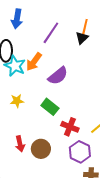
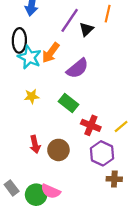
black triangle: (82, 38) -> (86, 29), moved

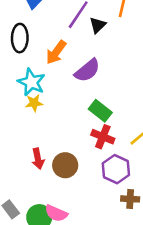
cyan star: (29, 57) -> (31, 82), moved
green rectangle: (69, 103) -> (100, 111), moved

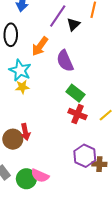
purple semicircle: (87, 70) -> (65, 61), turned 105
brown circle: (65, 165) -> (13, 139), moved
purple hexagon: (116, 169) -> (85, 156), moved

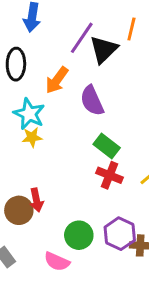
black triangle: (73, 24) -> (104, 49), size x1.5
green circle: (26, 179) -> (79, 235), moved

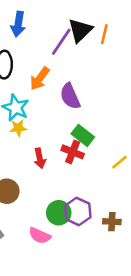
black triangle: (104, 49) -> (80, 30), moved
red cross: (110, 175) -> (73, 152), moved
red arrow: (36, 200) -> (40, 158), moved
purple hexagon: (120, 234) -> (78, 211), moved

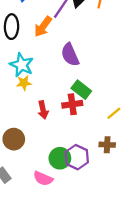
orange arrow: (40, 79) -> (43, 27), moved
red cross: (73, 152) -> (72, 104), turned -30
brown cross: (112, 222) -> (107, 145), moved

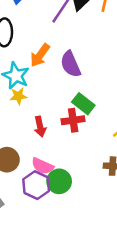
orange arrow: (43, 27) -> (40, 55), moved
purple hexagon: (77, 157) -> (36, 185), moved
pink semicircle: (43, 178) -> (43, 166), moved

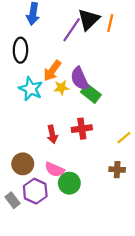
yellow star: (18, 96) -> (61, 88), moved
green rectangle: (83, 104) -> (91, 93), moved
purple hexagon: (36, 185) -> (35, 191), moved

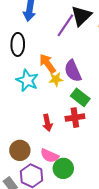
orange arrow: (52, 71) -> (47, 63), turned 108
green rectangle: (91, 93) -> (80, 97), moved

